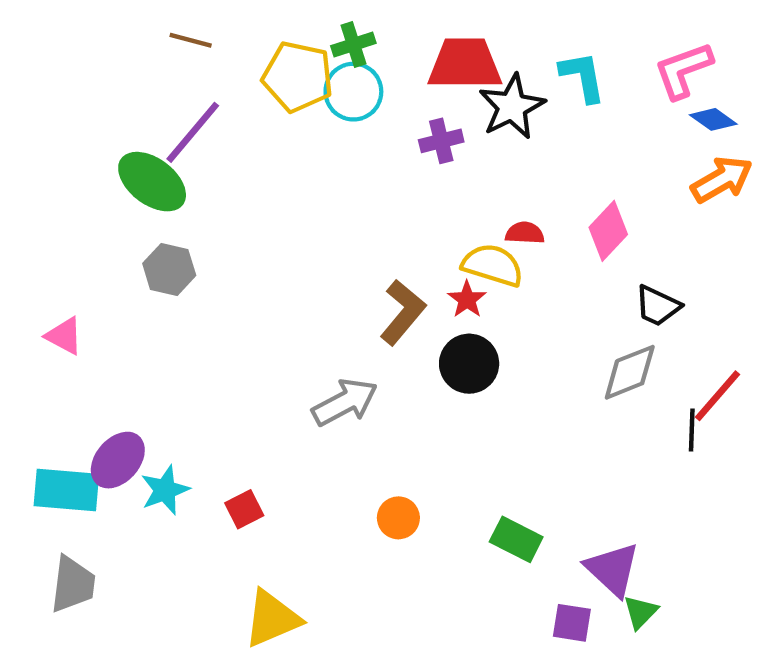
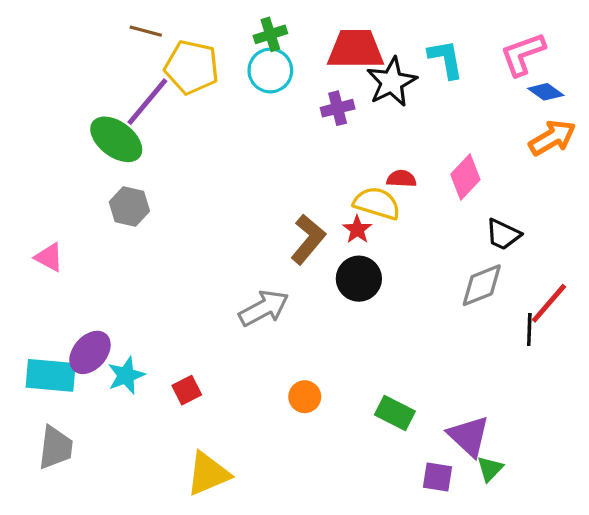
yellow pentagon: (298, 77) -> (192, 67), moved

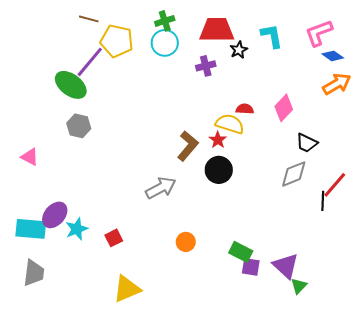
black star: (392, 82) -> (239, 50), size x0.6
purple square: (438, 477) -> (251, 267), moved

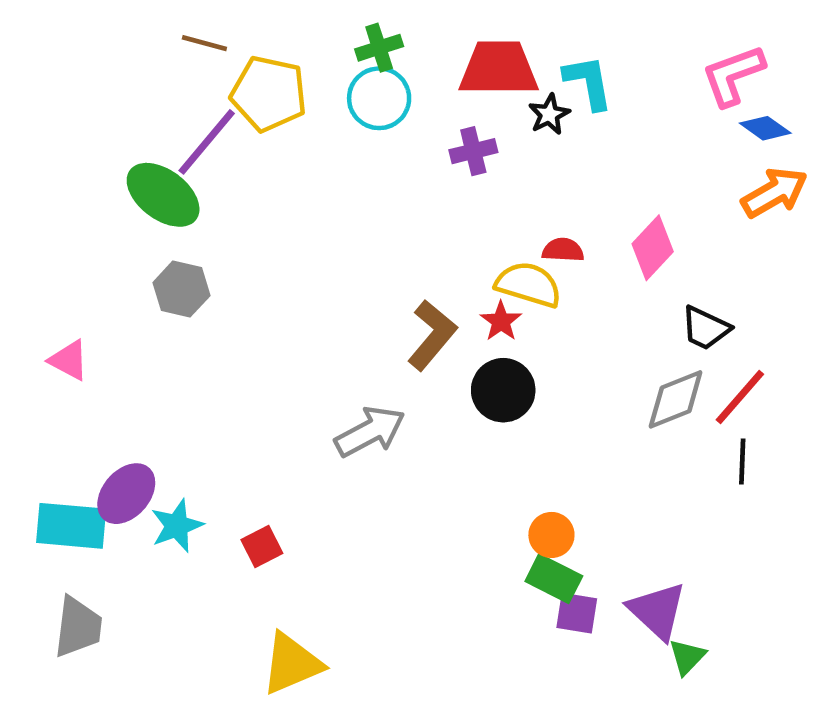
cyan L-shape: (272, 36) -> (588, 82), moved
red line: (335, 185) -> (740, 397), moved
orange circle: (186, 242) -> (551, 535), moved

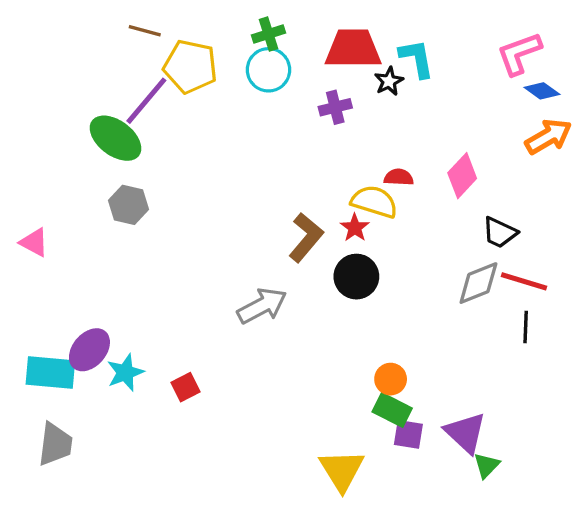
pink triangle: (69, 360) -> (34, 242), moved
red line: (740, 397) -> (524, 281), turned 66
yellow triangle: (292, 664) -> (342, 470), moved, turned -39

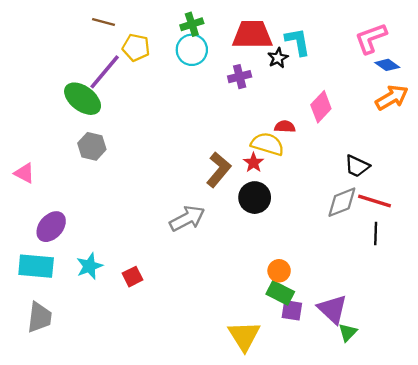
yellow pentagon: (190, 67) -> (136, 47), size x0.7
pink diamond: (462, 176) -> (321, 107), moved
purple ellipse: (89, 350) -> (51, 227), moved

